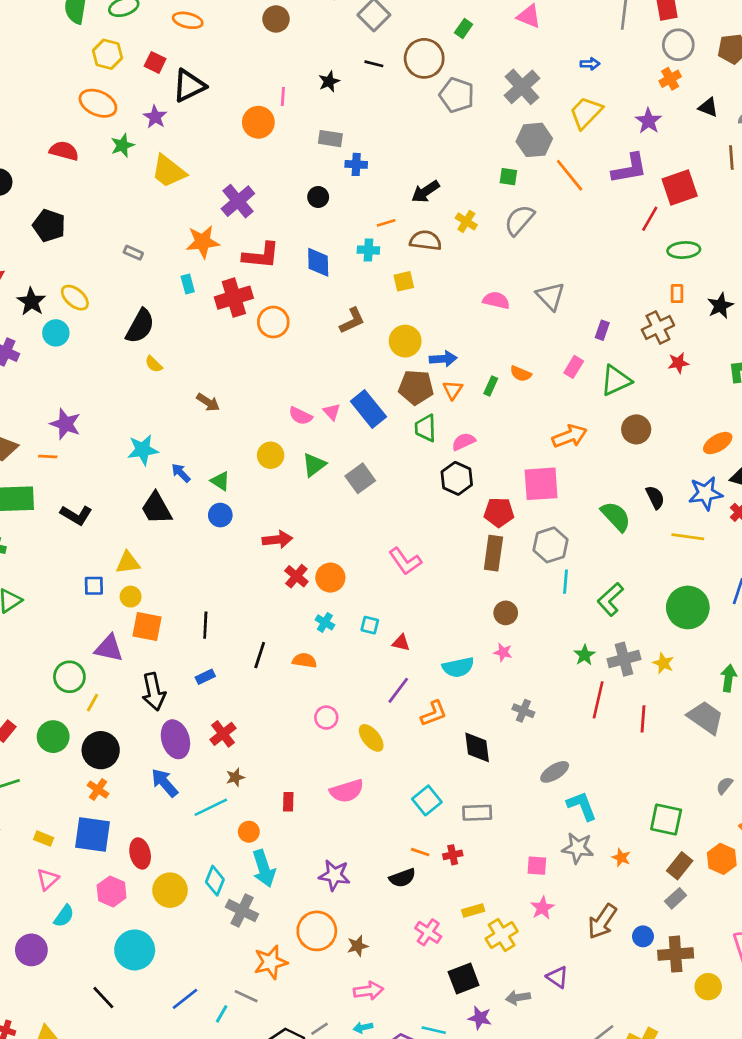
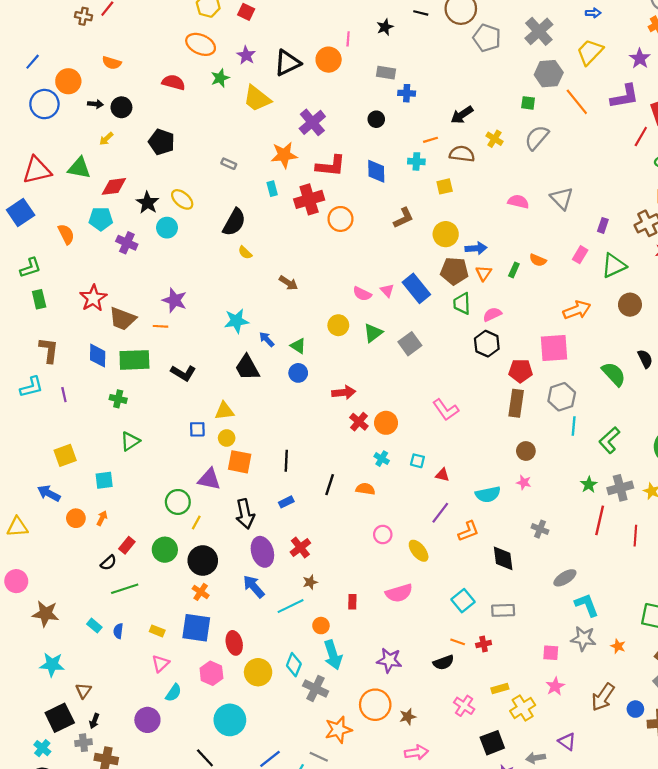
black triangle: (189, 86) -> (287, 63), moved

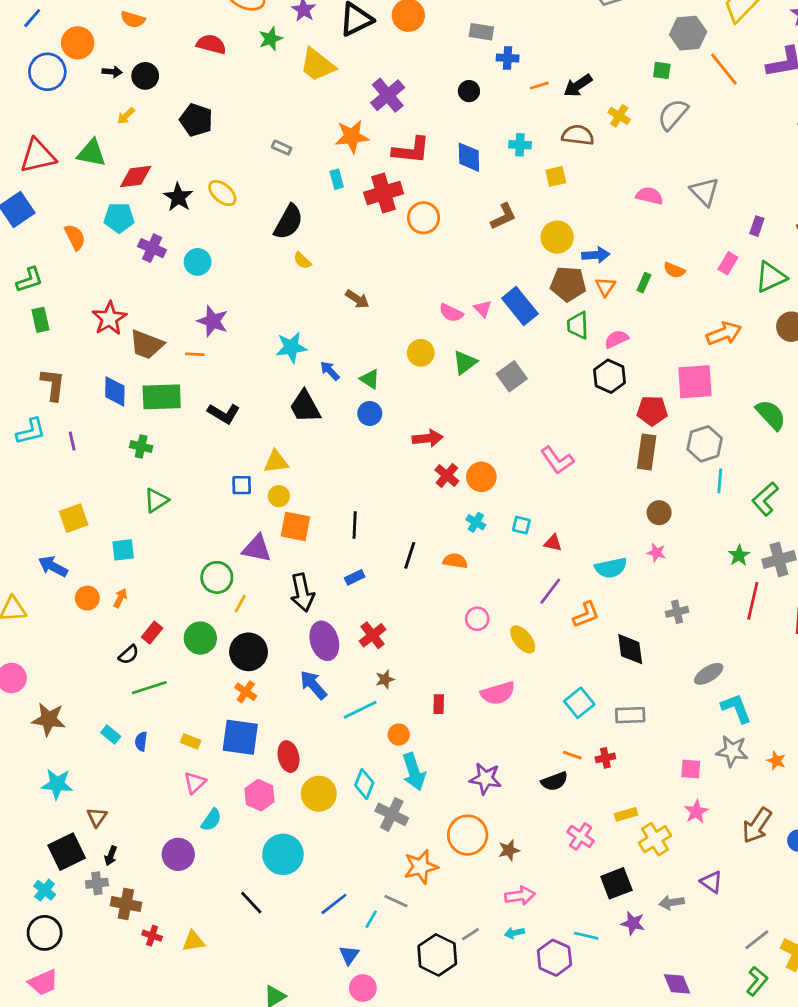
orange line: (430, 140) -> (539, 86), moved
cyan circle: (167, 228) -> (198, 262), moved
gray cross: (540, 529) -> (677, 612), turned -35

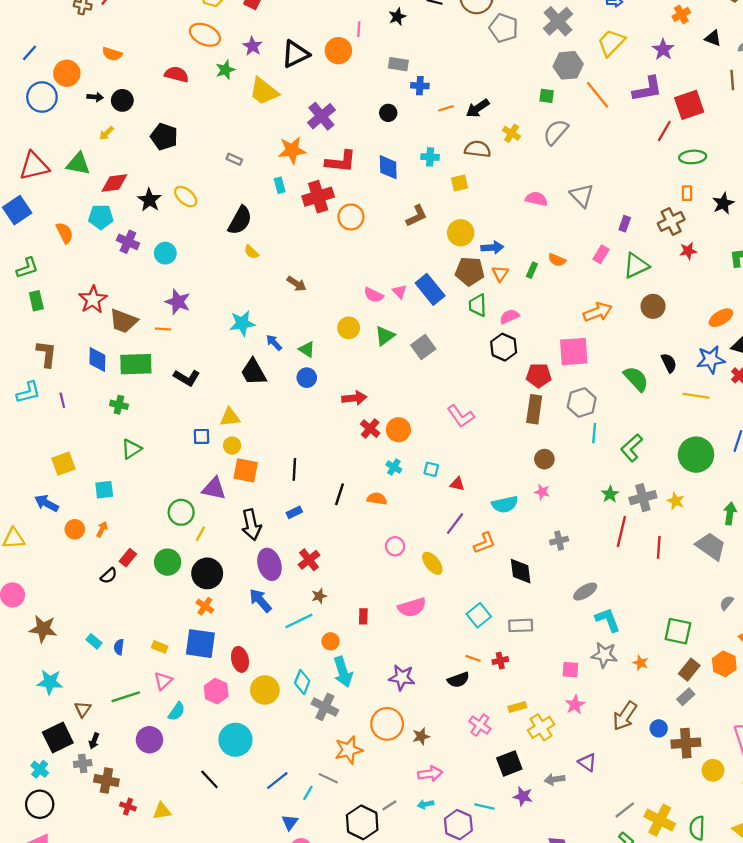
green line: (149, 688) -> (126, 697), moved

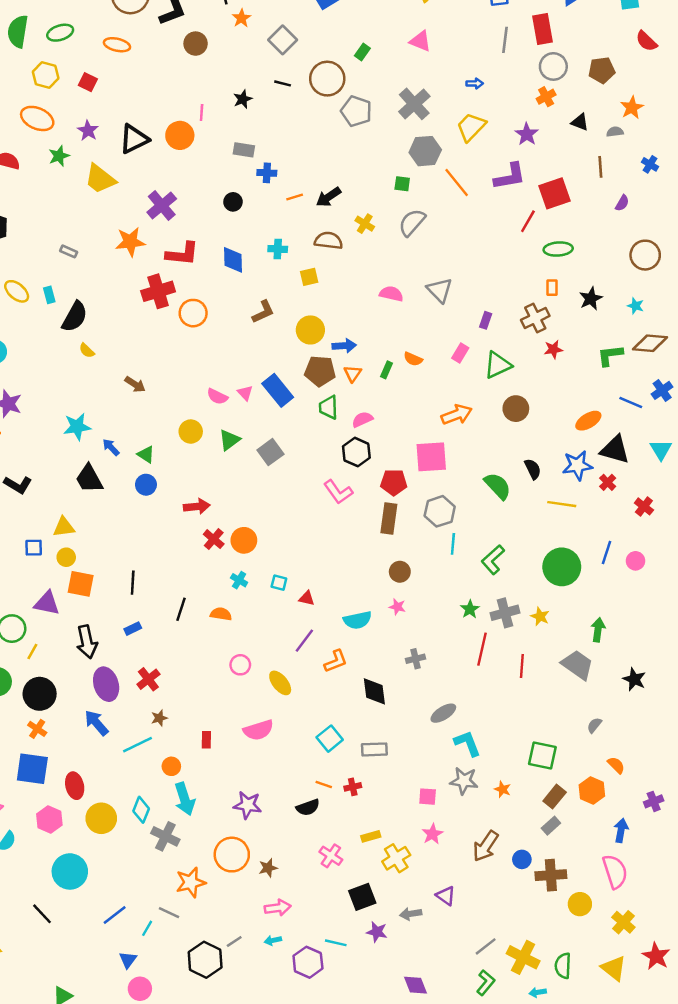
cyan rectangle: (280, 185) -> (49, 295), moved
pink L-shape: (461, 416) -> (338, 492), moved

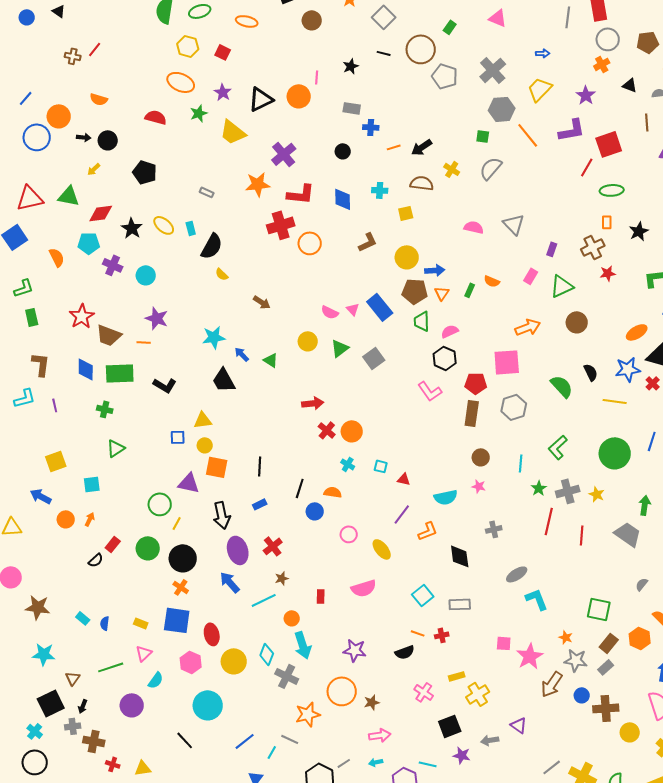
blue circle: (146, 485) -> (315, 511), moved
cyan line: (453, 544) -> (521, 463), moved
gray star: (464, 781) -> (576, 660), moved
pink star: (432, 834) -> (530, 656), moved, size x1.5

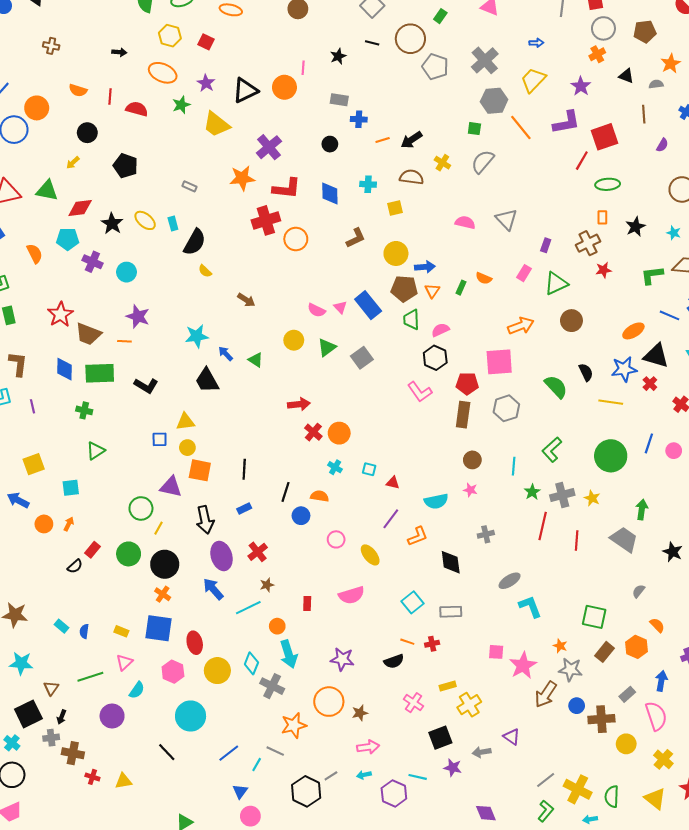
red line: (95, 49) -> (110, 97), moved, turned -35
black arrow: (84, 137) -> (119, 52), moved
gray rectangle: (606, 667) -> (627, 694), moved

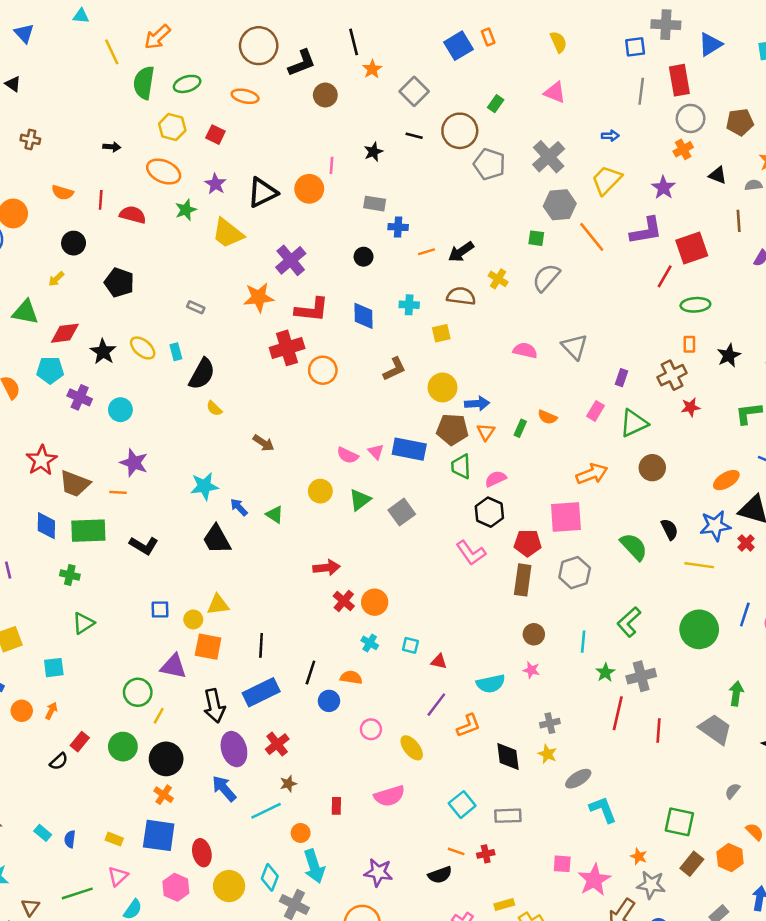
blue rectangle: (368, 305) -> (409, 449), turned -40
yellow triangle: (185, 422) -> (218, 605), moved
yellow star: (592, 498) -> (547, 754), moved
blue rectangle: (244, 508) -> (261, 692), size x2.0

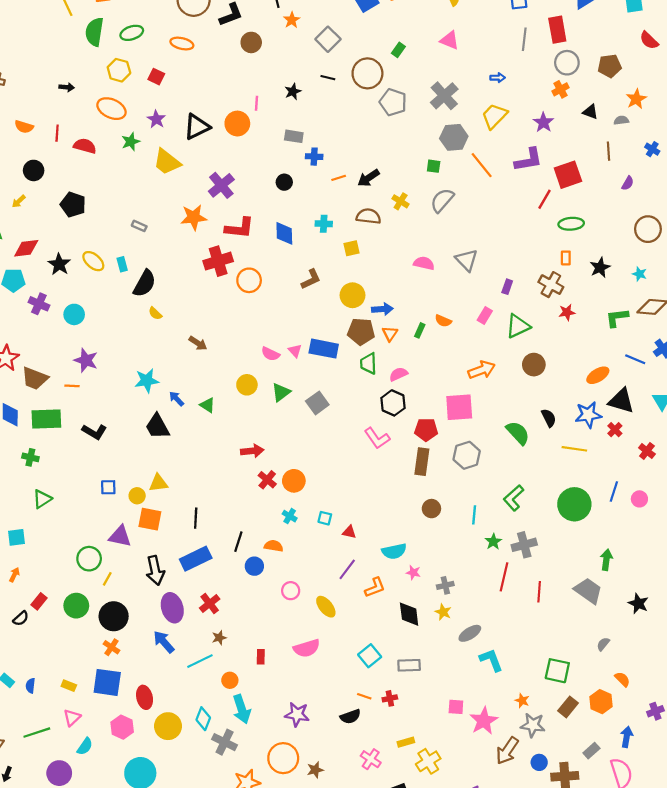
brown cross: (672, 375) -> (551, 285), turned -35
pink star: (531, 670) -> (413, 573), moved

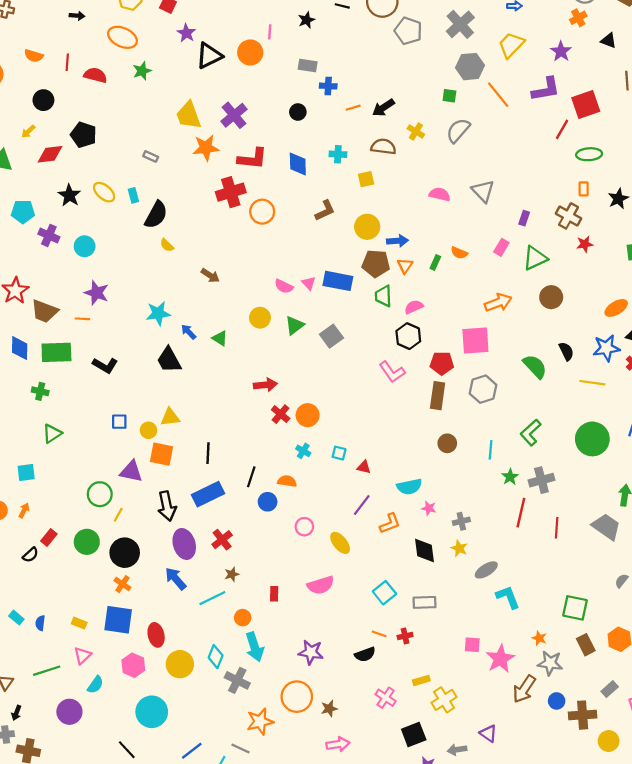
purple star: (156, 119) -> (186, 33), moved
yellow trapezoid: (167, 162) -> (189, 115), moved, turned 32
red diamond: (26, 248) -> (50, 154), moved
brown rectangle: (568, 707) -> (586, 645), turned -66

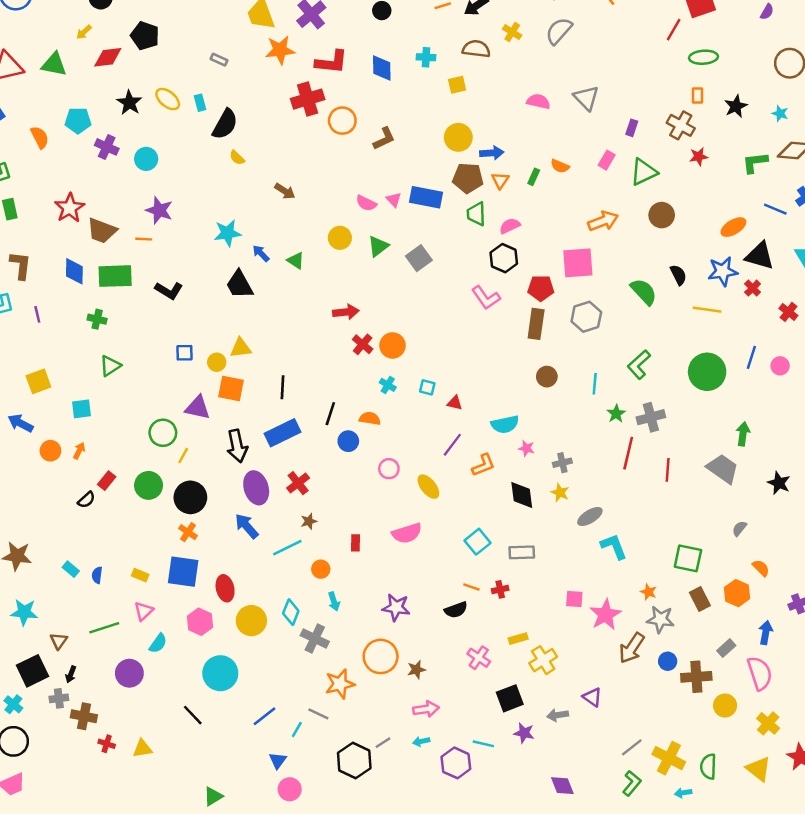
brown L-shape: (325, 211) -> (384, 139), moved
cyan arrow: (255, 647) -> (334, 601), size x0.6

